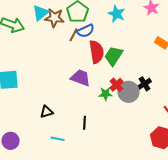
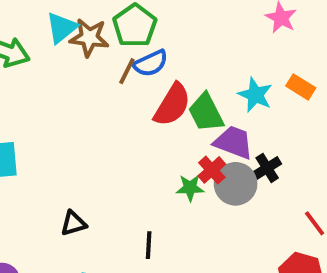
cyan star: (116, 14) -> (255, 95), moved
red semicircle: (96, 52) -> (172, 105), turned 40
green trapezoid: (114, 56) -> (206, 113), turned -60
purple trapezoid: (80, 78) -> (234, 142), moved

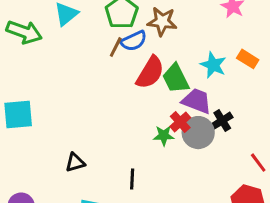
brown star: (89, 38) -> (162, 21), moved

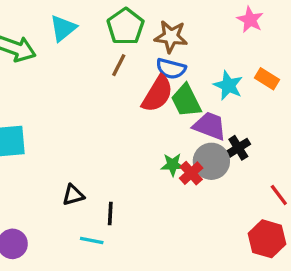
blue semicircle: (134, 41) -> (171, 69), moved, turned 40
red cross: (180, 122) -> (191, 173), moved
black line: (132, 179) -> (110, 214), moved

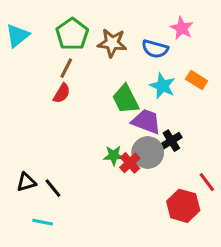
blue semicircle: (171, 69) -> (155, 49), moved
red semicircle: (157, 94) -> (62, 93), moved, size x0.6
black line: (110, 214) -> (53, 188), moved, turned -42
red hexagon: (267, 239) -> (183, 206), moved

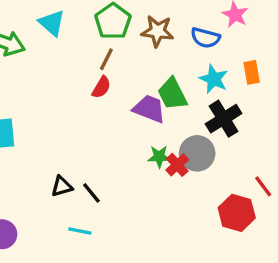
cyan triangle: (17, 36) -> (52, 23), turned -40
orange rectangle: (197, 80) -> (252, 72), turned 48
purple trapezoid: (146, 121) -> (149, 109), moved
black cross: (171, 141) -> (224, 119), moved, size x1.5

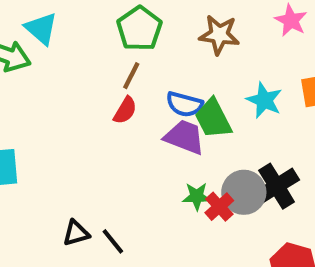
cyan triangle: (52, 23) -> (41, 29), moved
brown star: (157, 31) -> (219, 35), moved
blue semicircle: (205, 38) -> (184, 104), moved
black cross: (224, 119) -> (277, 186), moved

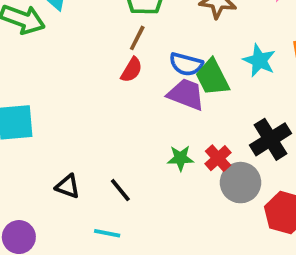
gray circle: (244, 192) -> (241, 183), moved
green star: (197, 196) -> (180, 158), moved
black triangle: (76, 233) -> (68, 186), moved, turned 36

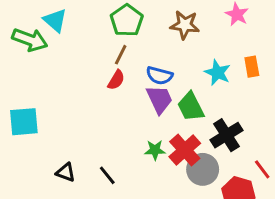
green trapezoid: (212, 77) -> (191, 107), moved
purple trapezoid: (186, 94) -> (159, 99), turned 44
red cross: (218, 158) -> (185, 150), size x1.5

